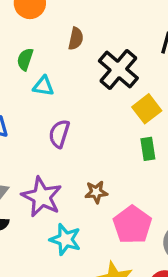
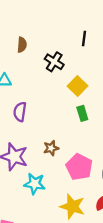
black cross: (118, 70) -> (54, 62), size x0.7

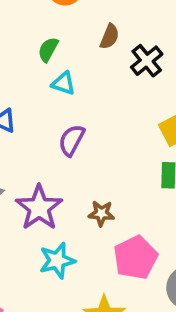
black cross: (54, 62) -> (147, 61), moved
cyan star: (35, 184) -> (57, 261), turned 30

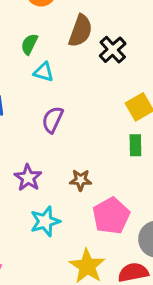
brown semicircle: (110, 37) -> (80, 31), size x1.5
purple star: (39, 208) -> (28, 178), size x0.7

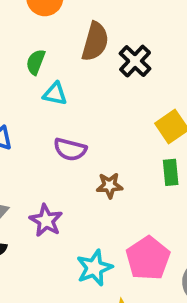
purple semicircle: (53, 120) -> (70, 149), turned -96
brown star: (81, 180) -> (109, 185), moved
cyan star: (45, 221) -> (94, 268), moved

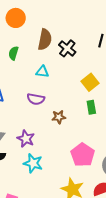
cyan triangle: (55, 94) -> (42, 72), moved
cyan star: (94, 268) -> (33, 163), moved, turned -30

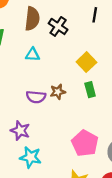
purple semicircle: (36, 99) -> (36, 97), moved
brown star: (59, 117) -> (58, 92), moved

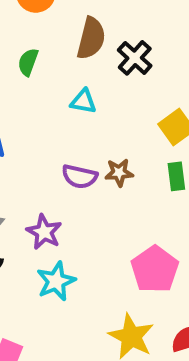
cyan star: (31, 157) -> (56, 281), turned 30

